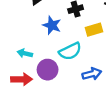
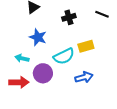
blue star: (52, 25) -> (38, 37), moved
yellow rectangle: (94, 30) -> (86, 46), moved

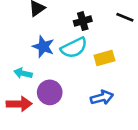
cyan semicircle: (64, 56) -> (74, 48), moved

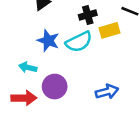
yellow rectangle: (104, 58) -> (109, 30), moved

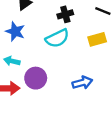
yellow rectangle: (109, 30) -> (97, 39), moved
blue star: (48, 41) -> (15, 31), moved

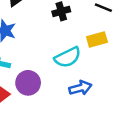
cyan semicircle: (57, 38) -> (68, 57), moved

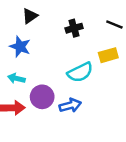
blue arrow: (80, 88) -> (70, 105), moved

